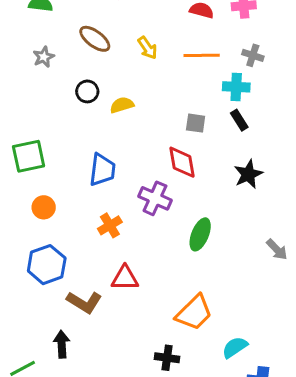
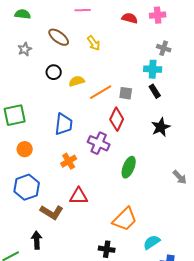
orange line: (202, 55) -> (101, 92), moved, turned -30
red diamond: (182, 162) -> (117, 119), turned 35

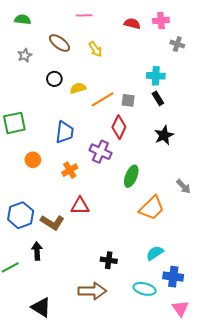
gray cross: (164, 48) -> (177, 44), moved
orange circle: (25, 149) -> (33, 160), moved
blue hexagon: (27, 187) -> (21, 215), moved
orange trapezoid: (125, 219) -> (152, 208), moved

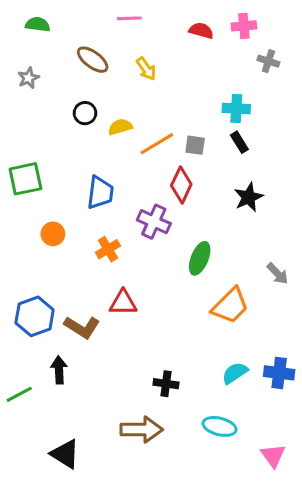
gray star: (25, 55) -> (28, 78), moved
blue cross: (173, 277) -> (279, 373), moved

